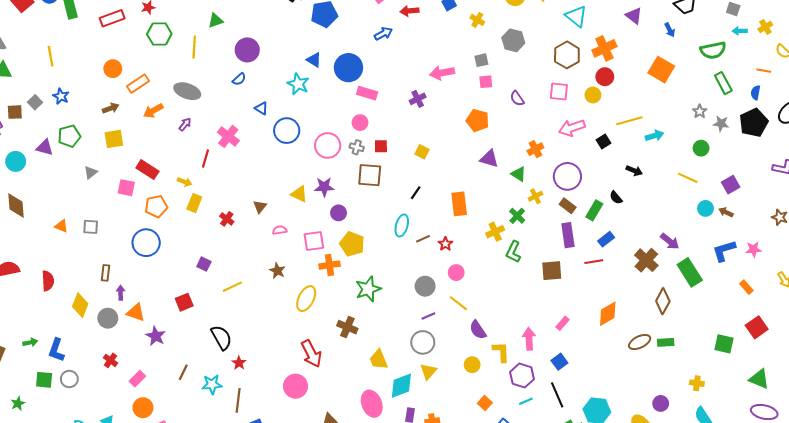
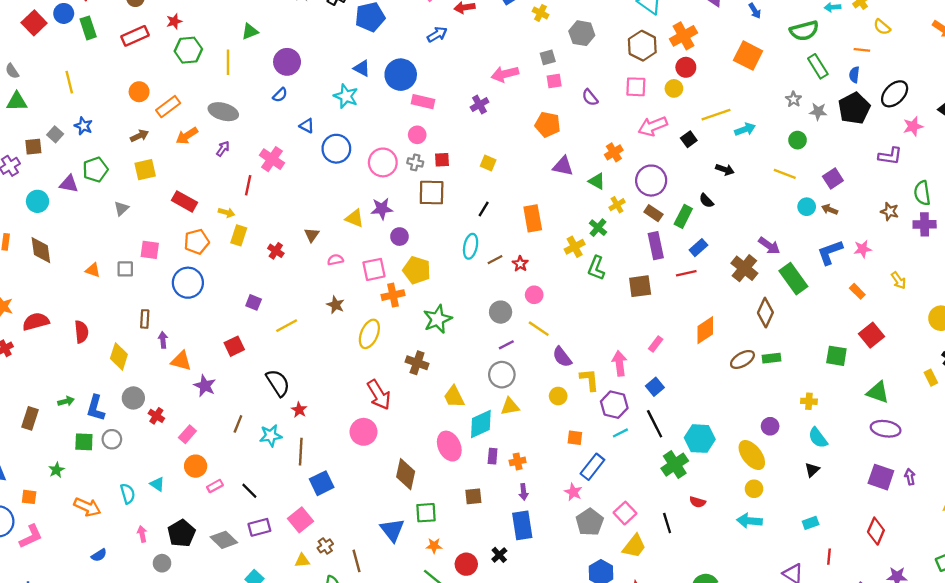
pink square: (126, 188) -> (150, 250), moved
gray circle: (108, 318) -> (133, 398), moved
yellow triangle: (428, 371) -> (510, 406), turned 42
orange square: (485, 403) -> (575, 438), turned -32

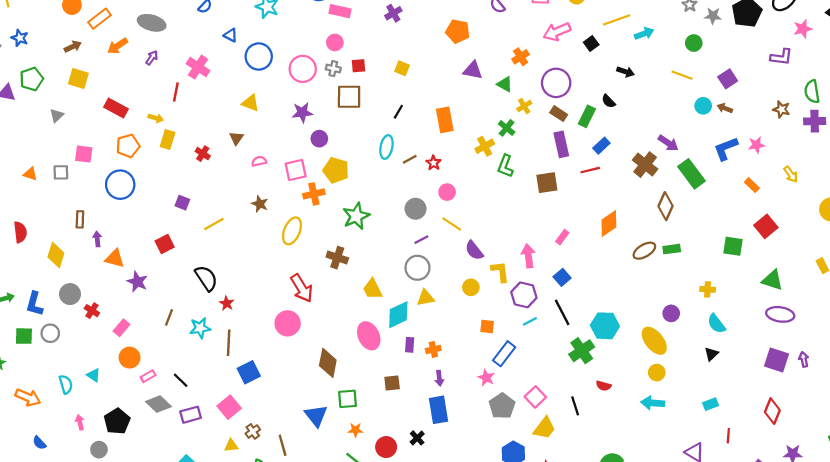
yellow square: (145, 170) -> (78, 79), turned 30
yellow triangle: (355, 218) -> (251, 103), moved
gray diamond: (224, 540) -> (158, 404), moved
blue semicircle: (99, 555) -> (39, 443), turned 80

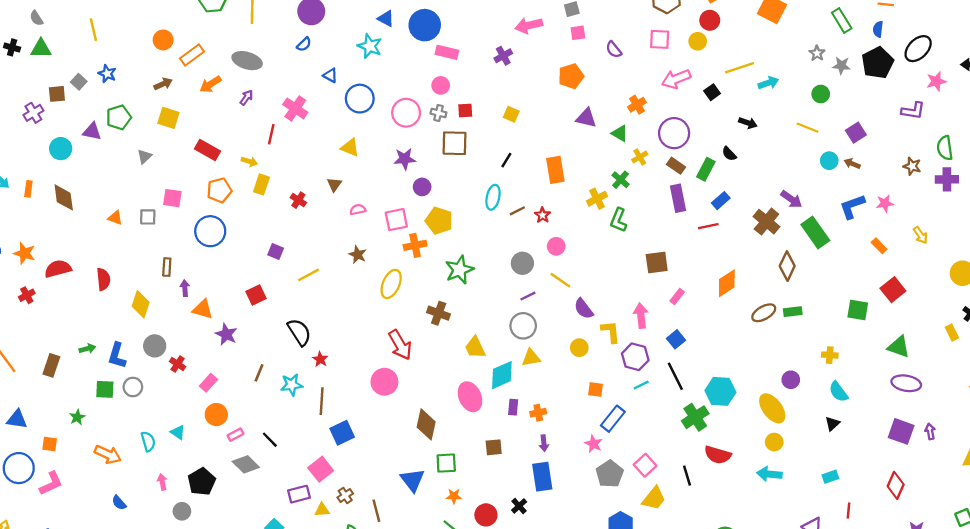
orange pentagon: (458, 31) -> (571, 76), turned -30
brown square: (547, 183) -> (657, 262), moved
red semicircle: (604, 386) -> (718, 455), size x1.6
purple rectangle: (191, 415) -> (299, 494), moved

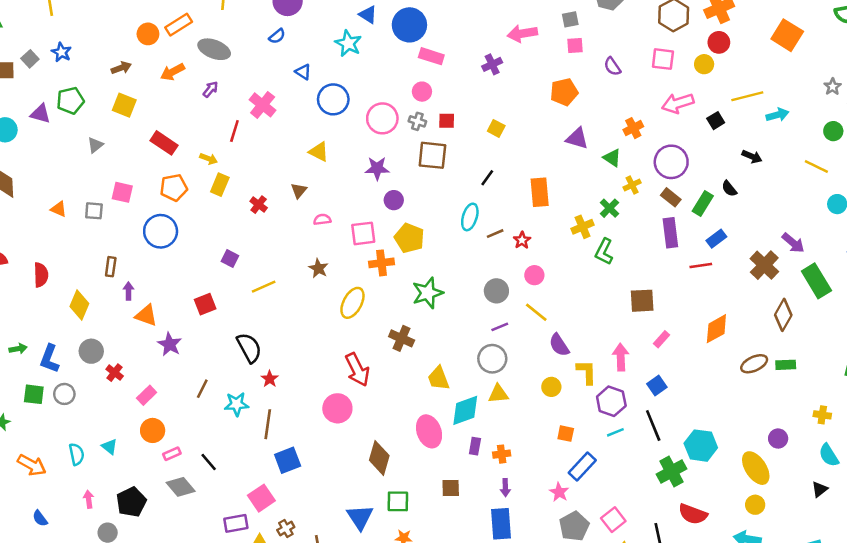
orange circle: (163, 40) -> (148, 34), moved
orange rectangle: (192, 55) -> (179, 25), moved

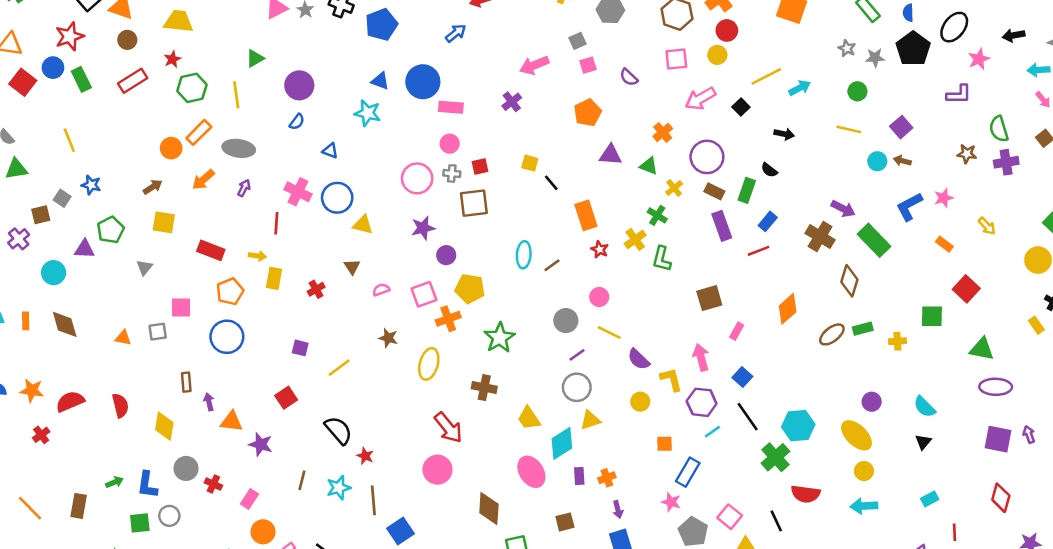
blue circle: (333, 99) -> (337, 198), moved
black line: (487, 178) -> (551, 183), moved, turned -63
red cross: (259, 205) -> (316, 289), turned 35
red star: (522, 240) -> (600, 249), moved
yellow cross: (822, 415) -> (897, 341), moved

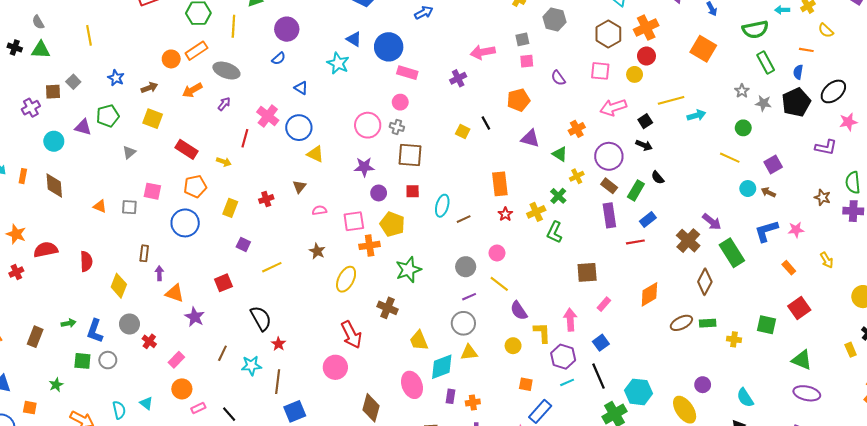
black arrow: (784, 134) -> (644, 145), moved
red square: (480, 167) -> (413, 191), moved
black line: (551, 183) -> (486, 123), moved
blue star: (91, 185) -> (116, 78), moved
yellow rectangle: (274, 278) -> (230, 208), moved

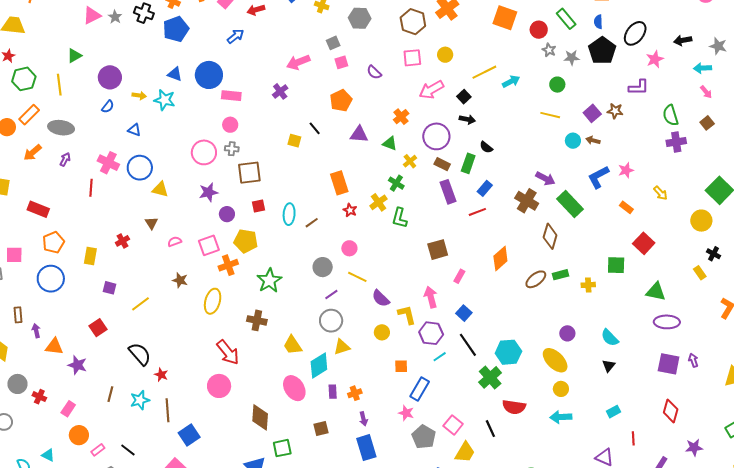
red circle: (646, 56) -> (539, 30), moved
yellow arrow: (224, 162) -> (139, 96), moved
brown star: (822, 197) -> (615, 111), moved

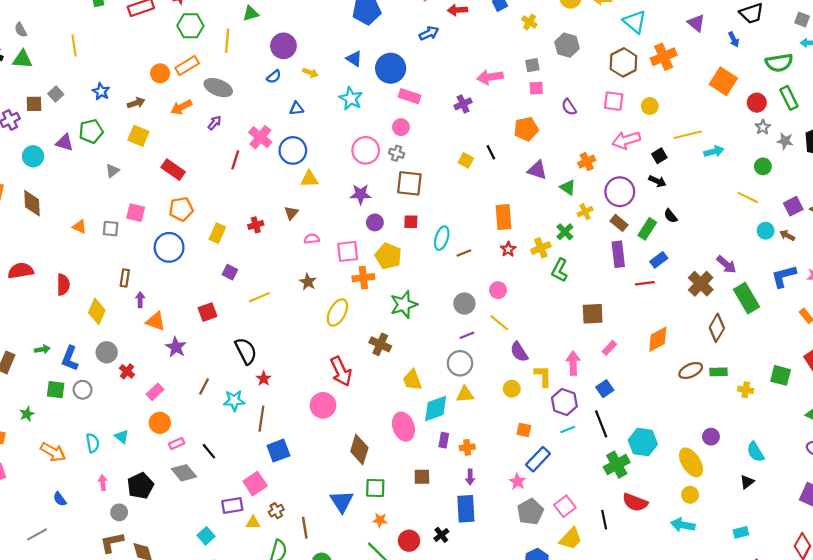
cyan star: (164, 100) -> (351, 99), moved
blue triangle: (134, 130) -> (296, 108), turned -40
yellow triangle: (160, 189) -> (309, 179), turned -30

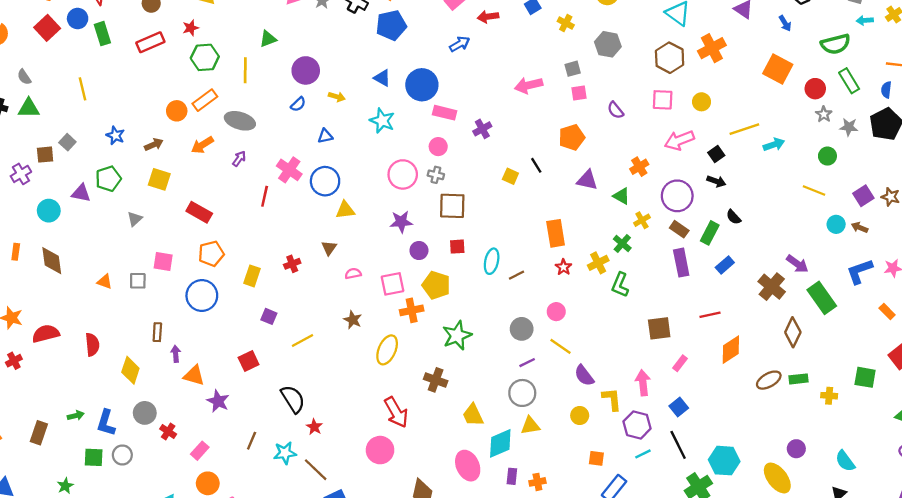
purple cross: (463, 104) -> (482, 129), moved
red line: (645, 283) -> (710, 315), moved
brown line: (261, 419) -> (316, 470), turned -50

